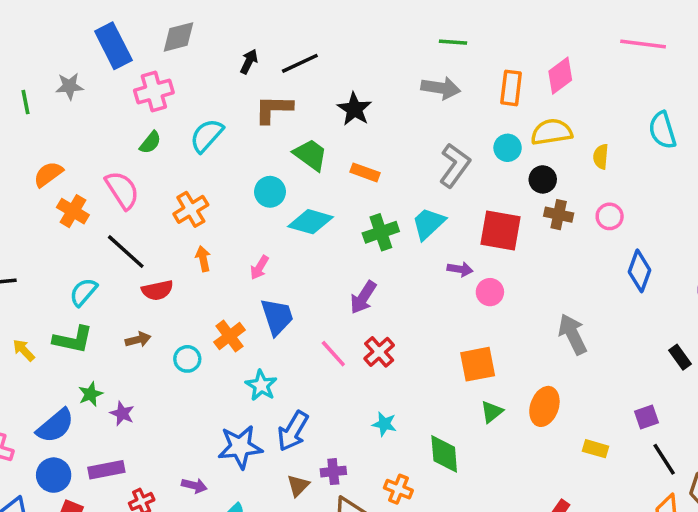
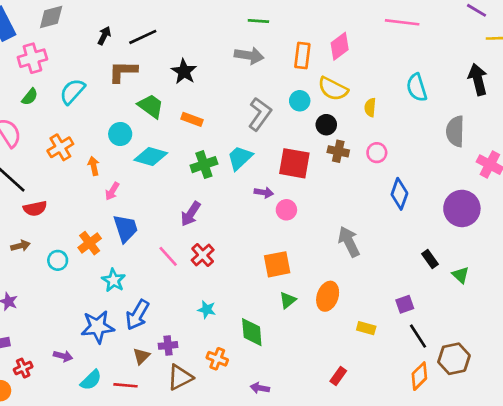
yellow semicircle: (552, 132) -> (333, 89), turned -144
orange arrow: (203, 259) -> (94, 166), moved

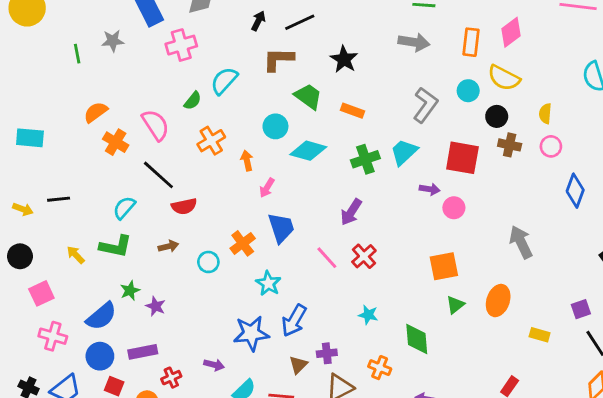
green semicircle: (30, 97) -> (193, 101), moved
yellow semicircle: (370, 107) -> (545, 114), moved

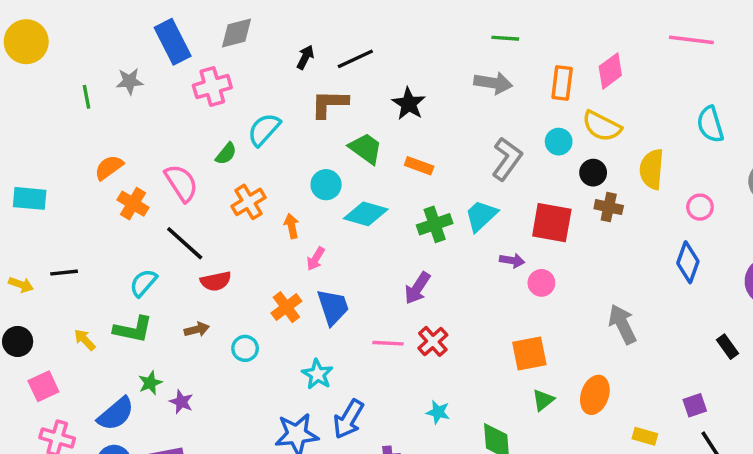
yellow semicircle: (545, 114) -> (652, 169), size x1.6
pink circle: (551, 146) -> (700, 207), moved
orange cross: (243, 243) -> (286, 307), moved
pink line: (327, 258) -> (388, 343), turned -45

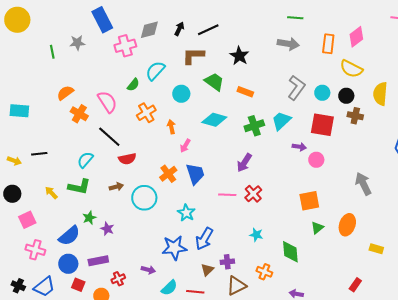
gray diamond: (236, 33) -> (149, 30), moved
cyan circle: (559, 142) -> (322, 93), moved
cyan circle: (326, 185) -> (181, 94), moved
cyan circle: (245, 348) -> (144, 198), size x1.6

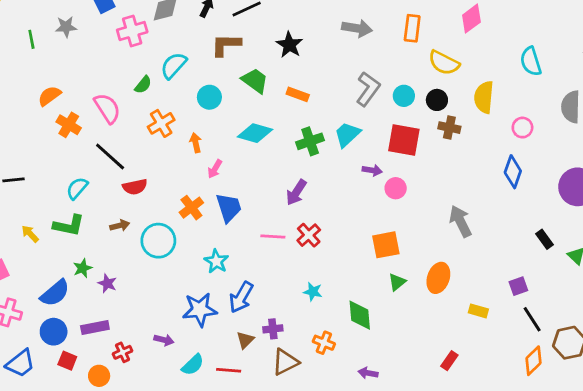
pink diamond: (356, 37) -> (471, 19), moved

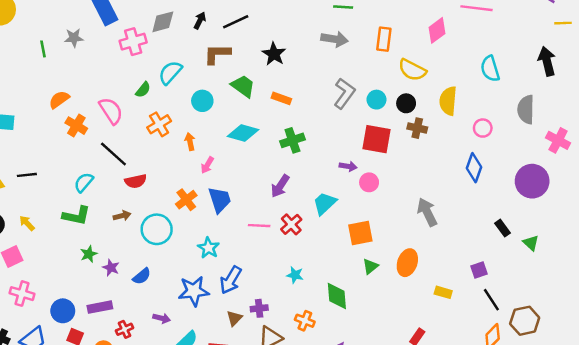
cyan trapezoid: (347, 134) -> (325, 203), moved
yellow arrow: (30, 234) -> (27, 223), moved
blue semicircle: (55, 293) -> (142, 276), moved, size x0.7

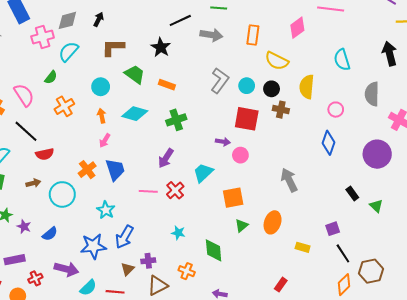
black line: (236, 22) -> (180, 20), moved
cyan semicircle: (170, 72) -> (68, 52), moved
orange arrow: (190, 142) -> (102, 116), moved
purple arrow: (162, 318) -> (66, 269), size x1.6

